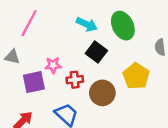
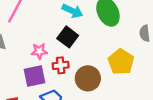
black square: (96, 52) -> (68, 37), moved
purple square: (34, 82) -> (35, 76), moved

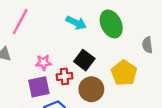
black square: (68, 37) -> (84, 60), moved

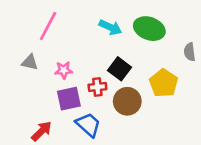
green ellipse: (111, 24) -> (149, 29), turned -44
pink star: (43, 62) -> (64, 70), moved

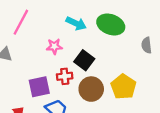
pink star: (64, 70) -> (54, 46), moved
yellow pentagon: (164, 83) -> (123, 87), moved

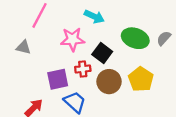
green ellipse: (111, 25) -> (135, 38), moved
gray semicircle: (146, 45) -> (164, 38), turned 49
pink star: (54, 46) -> (73, 39), size x1.5

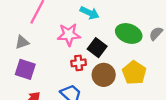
gray triangle: (23, 47) -> (22, 42), turned -32
purple square: (58, 79) -> (25, 69), moved, turned 30

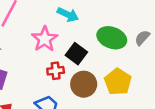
pink star: (69, 35) -> (45, 39), turned -30

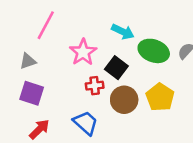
cyan arrow: (68, 15) -> (123, 32), moved

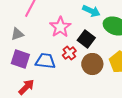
red cross: (95, 86) -> (69, 53), turned -32
blue trapezoid: (86, 123) -> (45, 61), moved, turned -35

